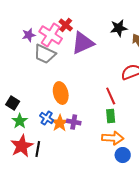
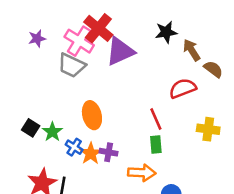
red cross: (66, 25) -> (98, 28), size x1.6
purple star: (29, 35) -> (37, 39), moved
green star: (20, 121) -> (52, 132), moved
orange arrow: (113, 138) -> (142, 173), moved

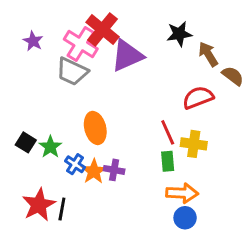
purple star: (37, 39) -> (33, 41), turned -30
yellow cross: (208, 129) -> (194, 144), moved
orange arrow: (142, 173) -> (182, 193), moved

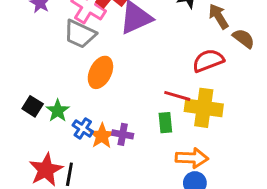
orange ellipse: (95, 128) -> (100, 72), moved, turned 40
red line: (168, 132) -> (177, 96), turned -50
yellow cross: (194, 144) -> (204, 108), size x1.4
green rectangle: (168, 161) -> (165, 123), moved

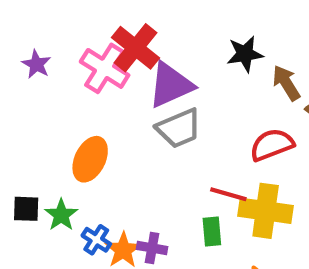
gray trapezoid: (80, 34) -> (179, 128), moved, turned -48
orange ellipse: (100, 72) -> (90, 159), moved
black square: (33, 106) -> (26, 209), turned -30

